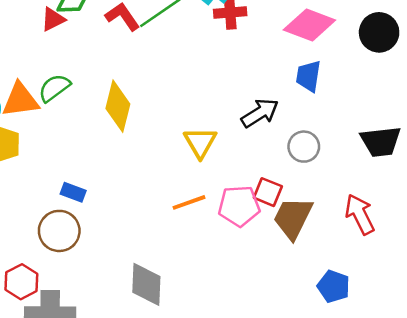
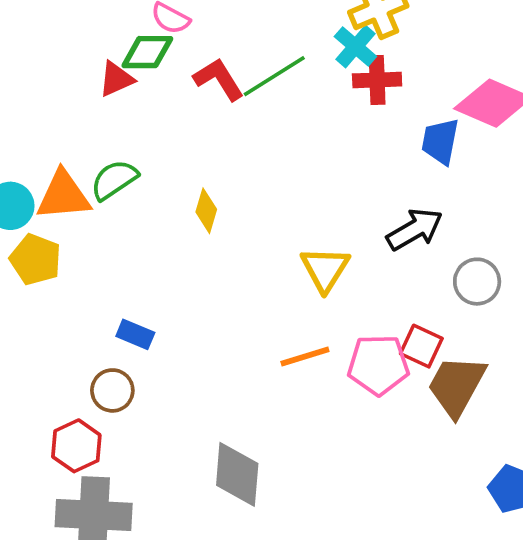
blue trapezoid: (308, 76) -> (440, 141), moved
yellow diamond: (118, 106) -> (206, 211), size x0.6
brown circle: (59, 231) -> (112, 390), size x0.7
red hexagon: (21, 282) -> (76, 446), moved

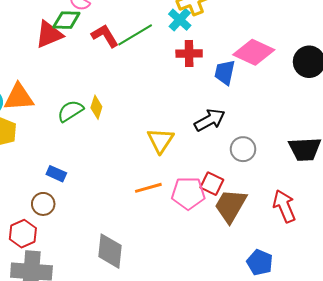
red triangle: (116, 79) -> (49, 34), size x1.4
red cross: (377, 80) -> (189, 54), moved
green semicircle: (114, 180) -> (70, 111), moved

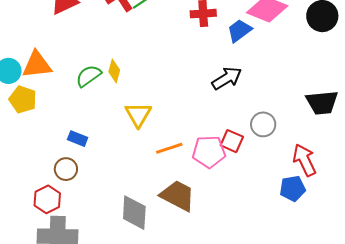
blue trapezoid: (225, 72) -> (239, 31), turned 44
yellow triangle: (160, 140) -> (138, 115), moved
gray circle: (243, 149) -> (263, 124), moved
brown trapezoid: (231, 206) -> (178, 196), moved, turned 90
blue pentagon: (260, 262) -> (293, 189), moved, turned -30

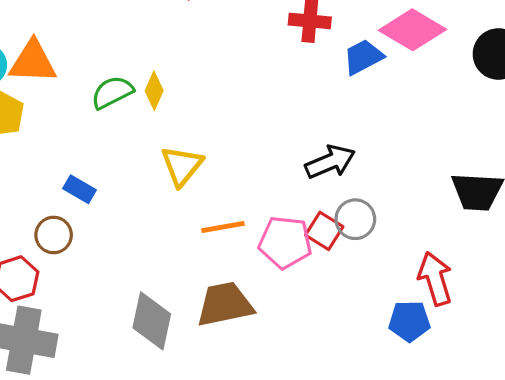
black arrow: (227, 78) -> (330, 162), moved
gray circle: (263, 124) -> (355, 219), moved
brown trapezoid: (178, 196) -> (225, 304), turned -48

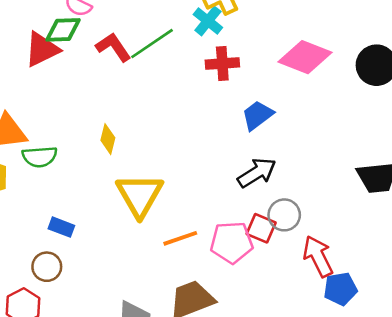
blue trapezoid: (363, 57) -> (257, 115), moved
green semicircle: (112, 92) -> (40, 157), moved, turned -148
yellow triangle: (182, 166) -> (140, 195), size x1.4
red arrow: (435, 279) -> (318, 256), moved

